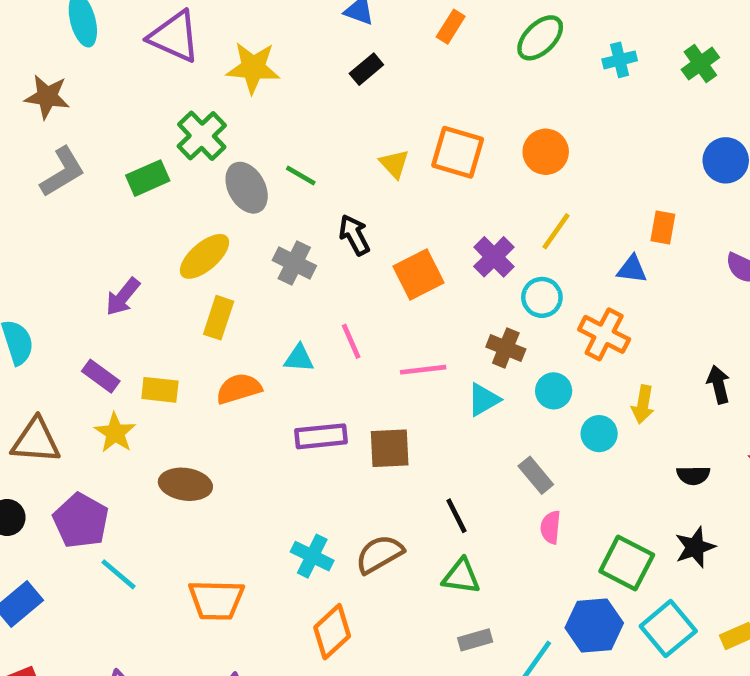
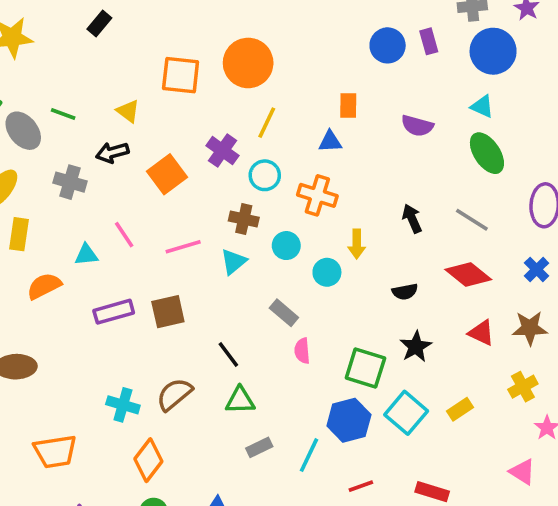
orange circle: (546, 152) -> (248, 63), size x1.4
yellow triangle: (394, 164) -> (128, 111), moved
black arrow: (354, 235) -> (112, 153), turned -68

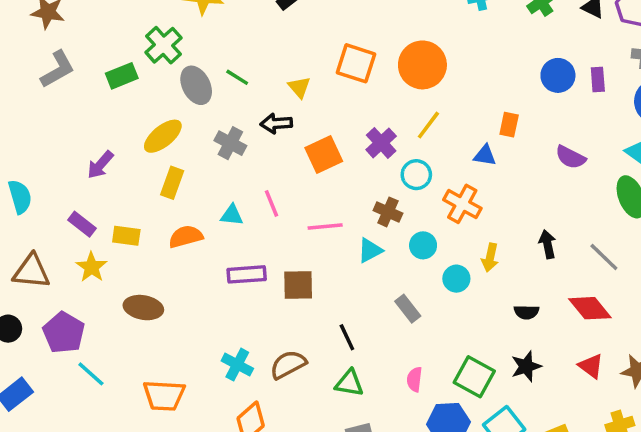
pink semicircle: (302, 351) -> (414, 379), moved

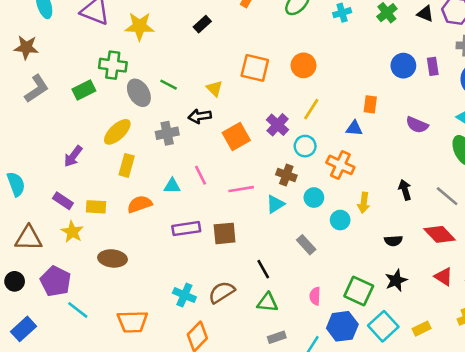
green cross: (163, 45) -> (113, 65), turned -36
orange circle: (422, 65) -> (303, 65), size x0.7
gray cross: (230, 143) -> (167, 133), turned -35

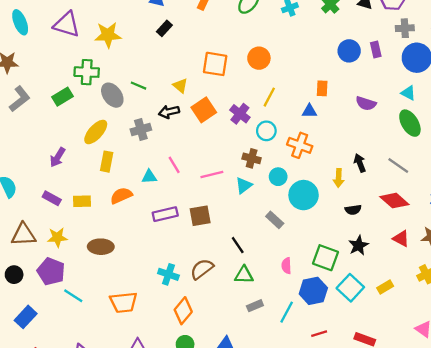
orange square: (236, 136) -> (204, 110), moved
yellow arrow: (364, 203) -> (339, 178), moved
cyan circle: (340, 220) -> (304, 195), size x1.6
yellow star: (72, 232) -> (57, 237), moved, turned -30

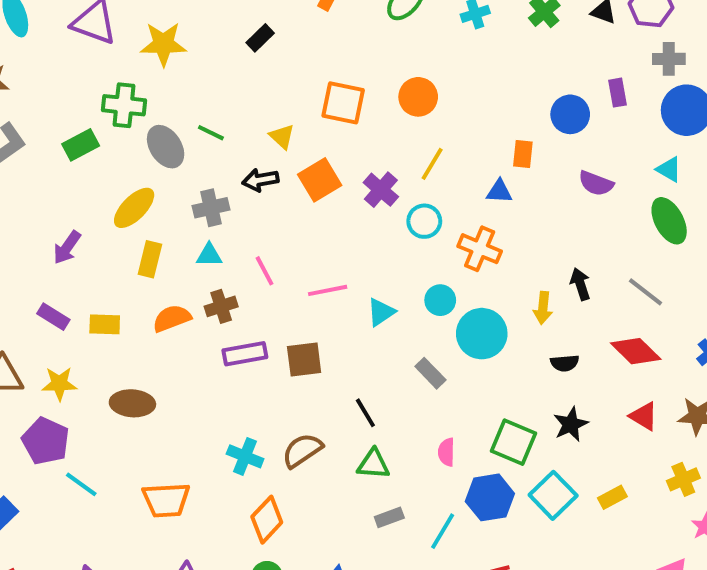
blue circle: (349, 51) -> (570, 114), moved
brown cross: (252, 158) -> (221, 306), moved, turned -36
cyan triangle: (149, 177) -> (209, 255), moved

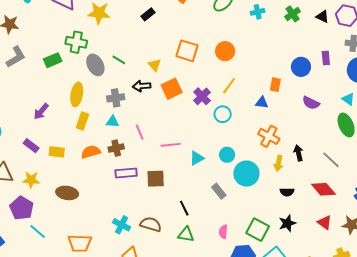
yellow ellipse: (134, 208) -> (77, 94), turned -40
orange cross: (480, 249) -> (269, 136), moved
brown semicircle: (302, 450) -> (151, 224), turned 45

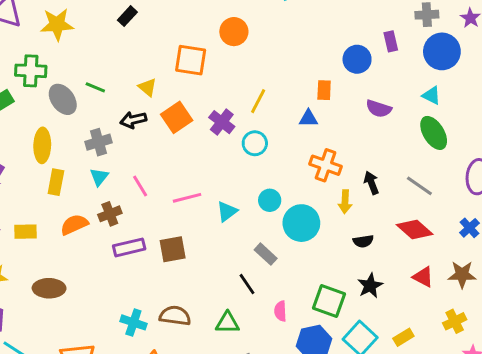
orange circle: (225, 51) -> (234, 32), moved
cyan triangle: (112, 122) -> (99, 177), turned -48
black line: (184, 208) -> (247, 284), moved

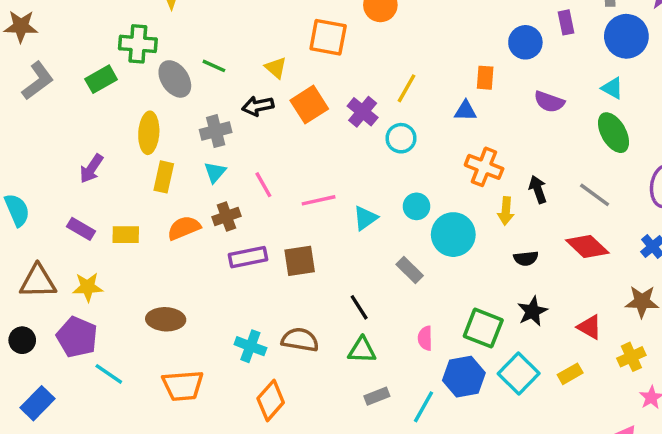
red triangle: (423, 277) -> (589, 327), moved
black line: (247, 284) -> (359, 307), moved
brown ellipse: (49, 288) -> (166, 319), moved

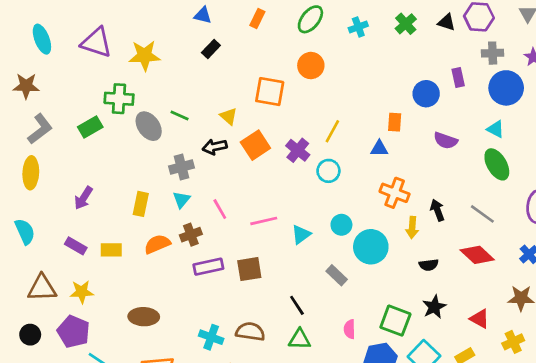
yellow ellipse: (149, 133) -> (31, 173), moved

